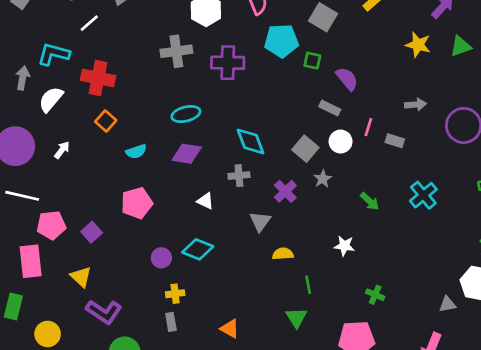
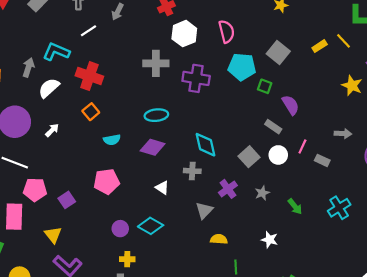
gray star: (323, 179) -> (262, 193), moved

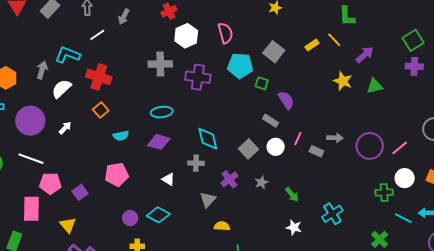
gray arrow: (343, 134) -> (335, 138), moved
cyan cross: (339, 208) -> (332, 214), moved
white star: (270, 240) -> (294, 227), moved

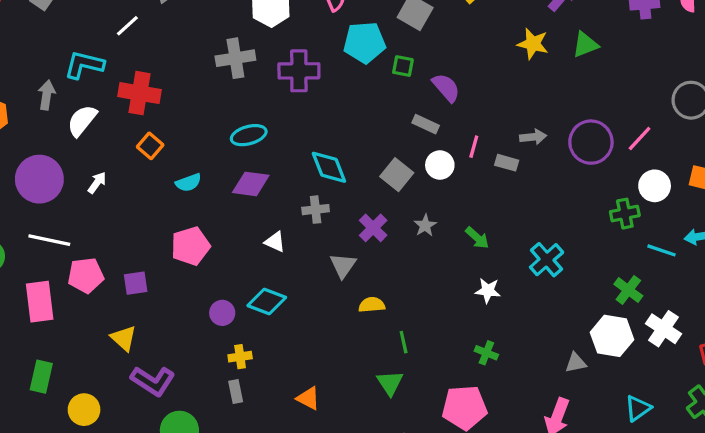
purple square: (80, 192) -> (136, 283), turned 35
pink rectangle: (31, 209) -> (40, 302), moved

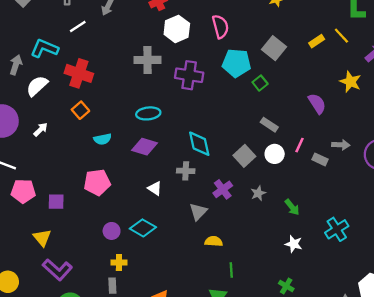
green square: (403, 66) -> (260, 83), turned 32
purple semicircle: (446, 88) -> (317, 104), moved

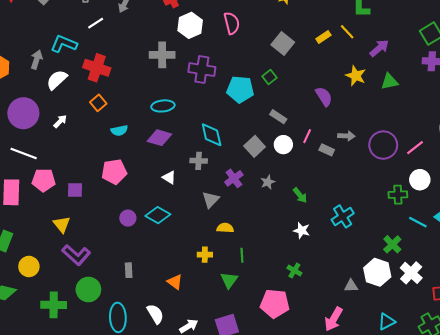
cyan pentagon: (237, 63) -> (240, 89), moved
yellow cross: (119, 262) -> (205, 255), moved

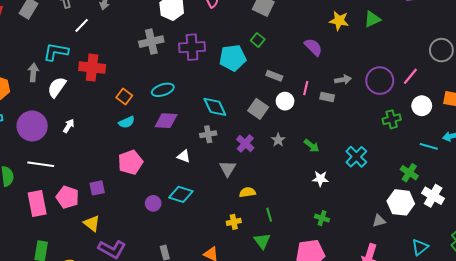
orange square: (98, 103) -> (124, 96), moved
pink pentagon: (44, 180) -> (67, 197), moved, turned 30
green cross: (398, 195) -> (392, 119), moved

